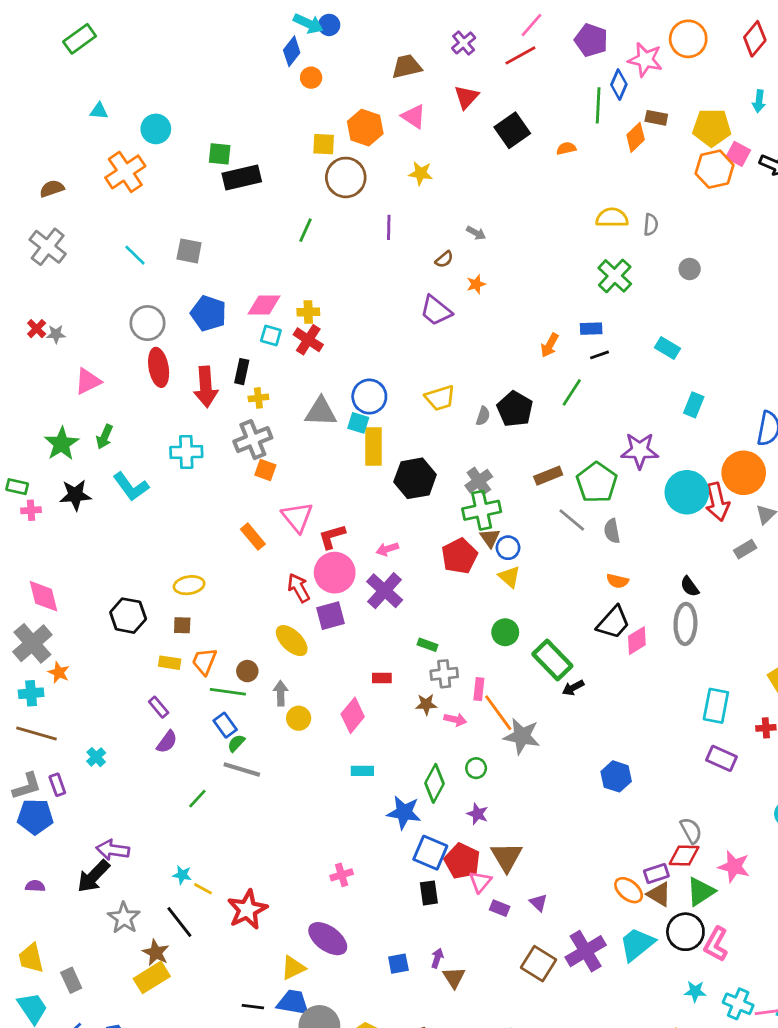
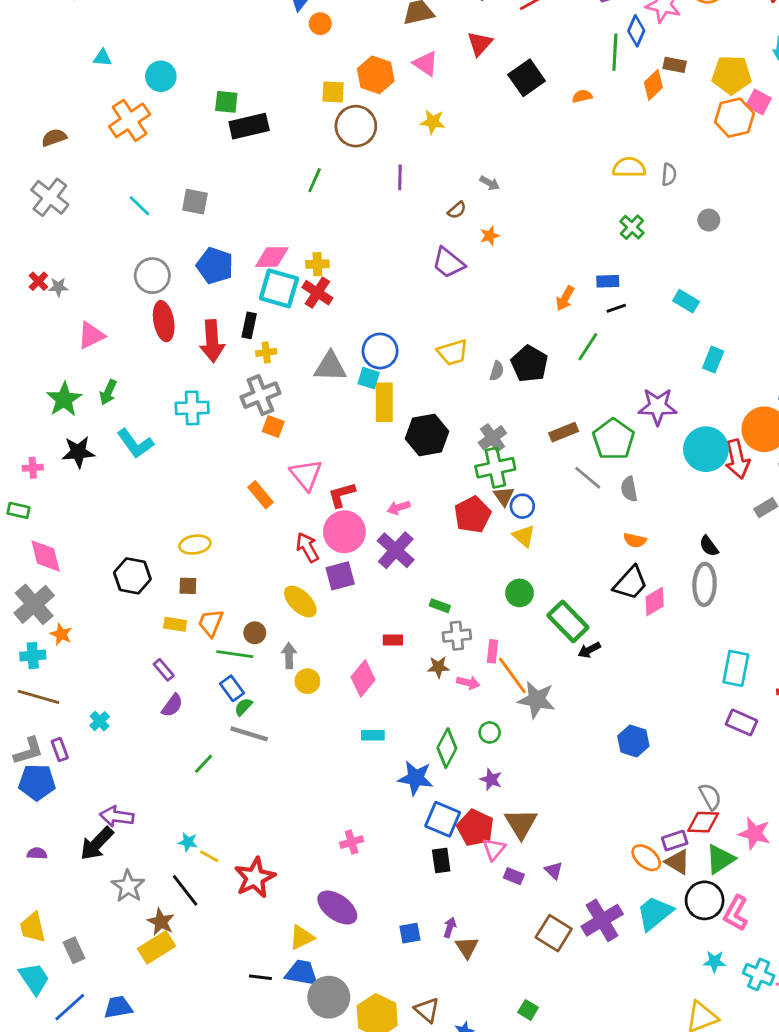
green cross: (615, 276) -> (632, 227), size x0.7
cyan square: (271, 336) -> (279, 288), size x1.8
green rectangle: (17, 487) -> (19, 510), moved

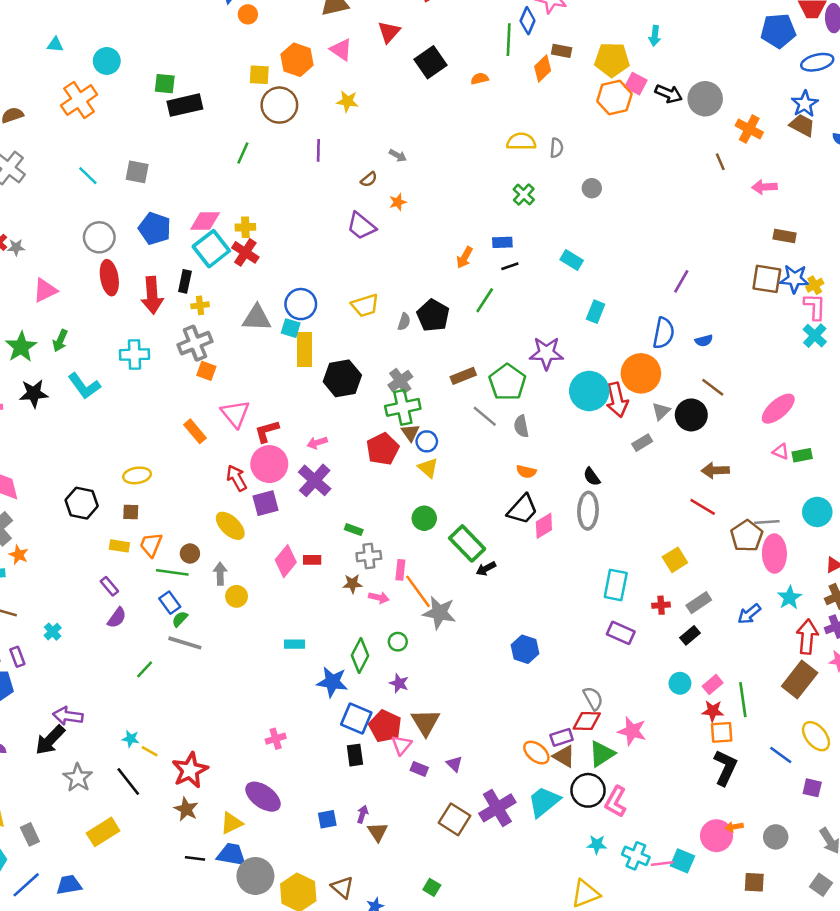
cyan square: (279, 288) -> (211, 249), turned 36
pink diamond: (363, 678) -> (286, 561), moved
brown star: (161, 922) -> (186, 809), moved

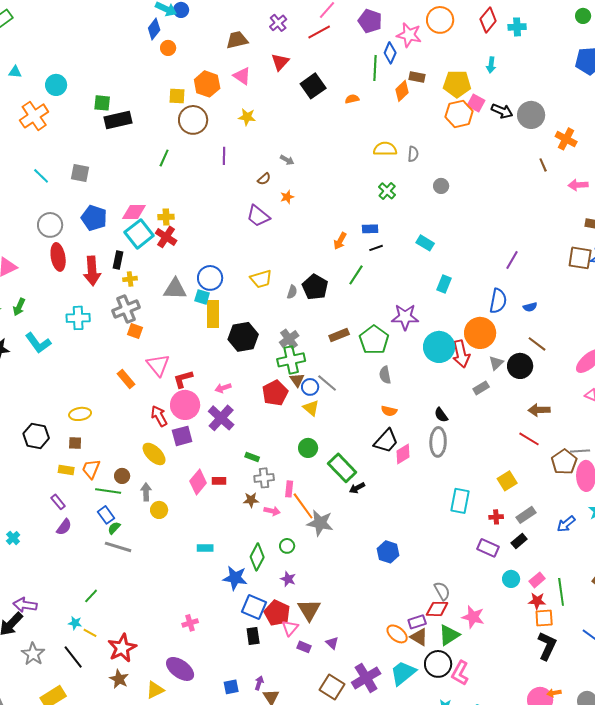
gray line: (485, 416) -> (327, 383), moved
purple rectangle: (621, 633) -> (488, 548), moved
green line: (145, 669) -> (91, 596), moved

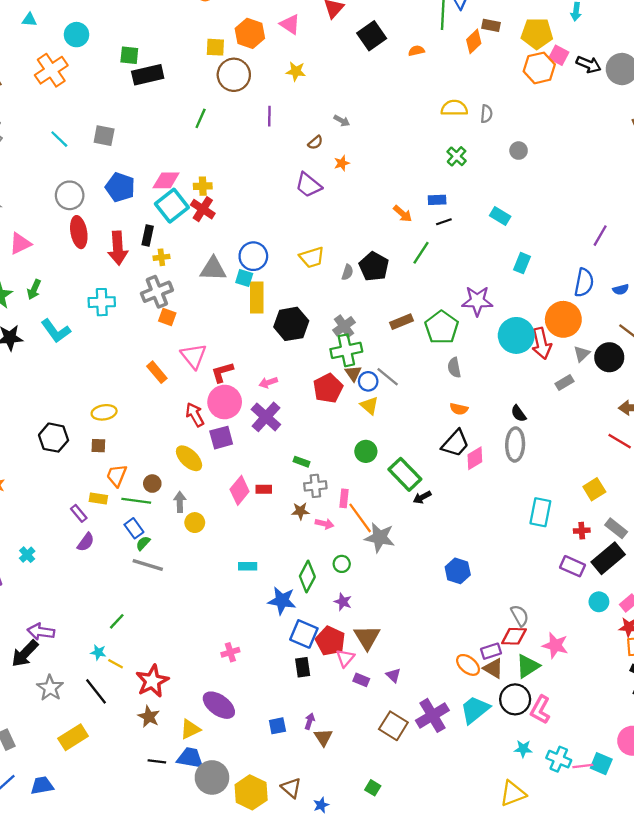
orange arrow: (340, 241) -> (403, 214), turned -78
yellow rectangle: (66, 470) -> (98, 498), moved
gray rectangle: (526, 515) -> (616, 528), turned 72
black rectangle: (519, 541) -> (608, 558), size x1.8

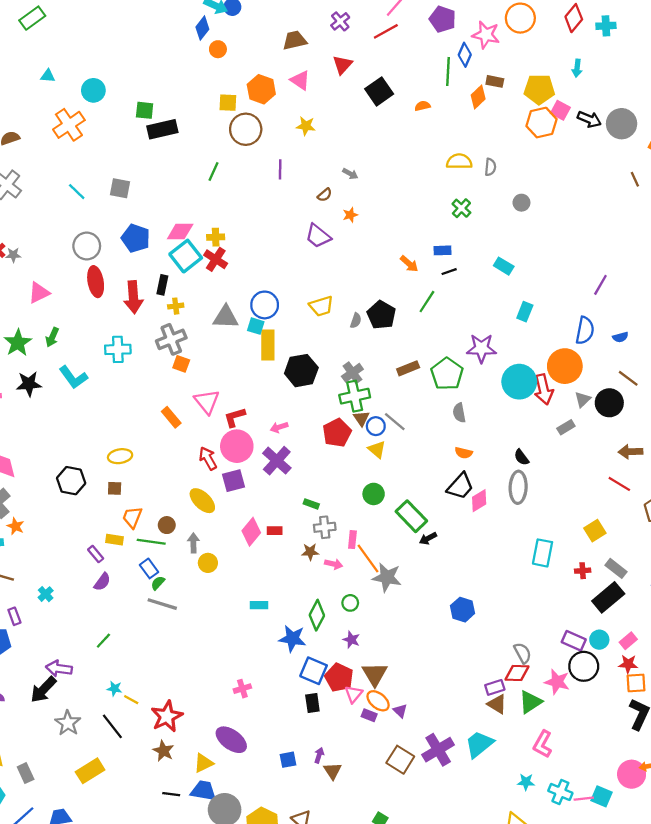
purple rectangle: (573, 566) -> (574, 641), moved
green line: (117, 621) -> (103, 641), moved
orange ellipse: (468, 665) -> (378, 701), moved
black circle: (515, 699) -> (584, 666), moved

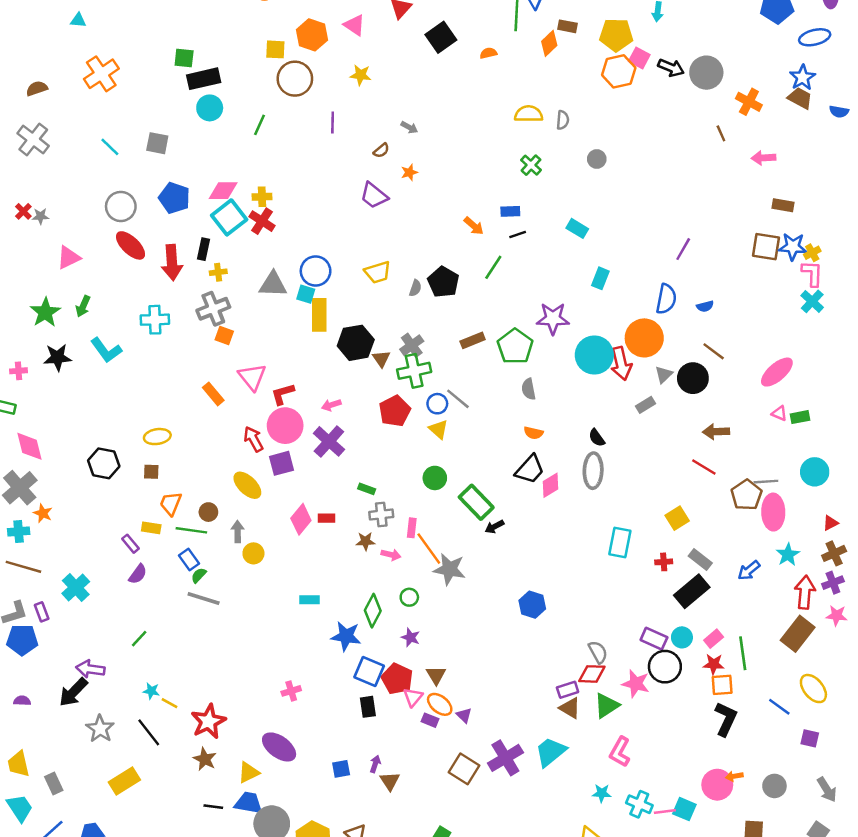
cyan circle: (93, 90) -> (210, 108), moved
red ellipse: (96, 282) -> (131, 245), turned -36
brown triangle: (361, 418) -> (381, 359), moved
cyan cross: (46, 594) -> (76, 587), size x1.6
brown triangle: (375, 674) -> (436, 675), size x0.7

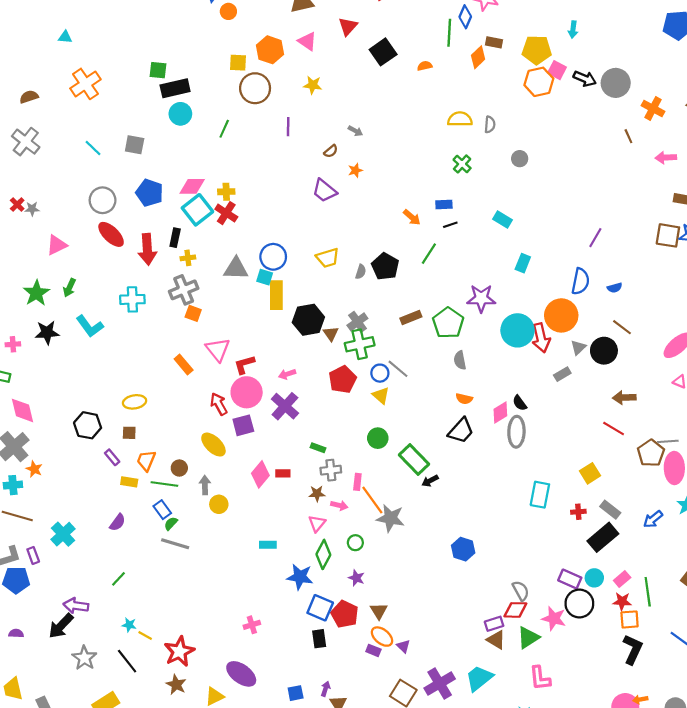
pink diamond: (550, 485) -> (500, 413), moved
purple rectangle: (131, 544) -> (112, 457), moved
pink triangle: (413, 697) -> (317, 523), moved
pink L-shape: (620, 752) -> (540, 678), turned -35

